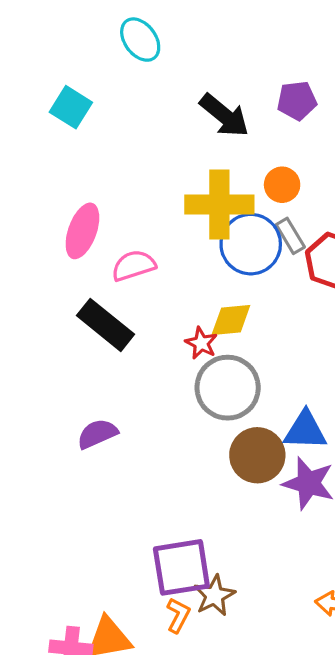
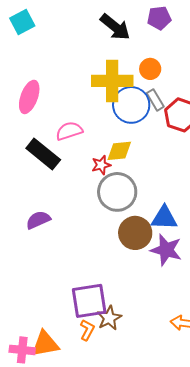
cyan square: (71, 107) -> (22, 22), turned 30
pink semicircle: (134, 266) -> (69, 131), moved
red star: (201, 343) -> (101, 165), turned 30

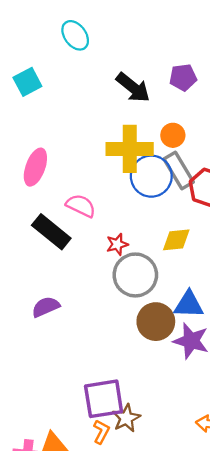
gray rectangle: (155, 100) -> (179, 170), size x1.5
pink semicircle: (69, 131) -> (81, 206), turned 44
yellow diamond: (119, 151) -> (176, 240), moved

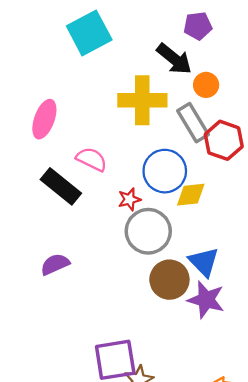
cyan square: (27, 82) -> (89, 33), moved, size x1.5
black arrow: (133, 88) -> (174, 59), moved
orange circle: (173, 135) -> (206, 85), moved
blue circle: (151, 176) -> (165, 171), moved
blue triangle: (189, 305) -> (204, 262), turned 44

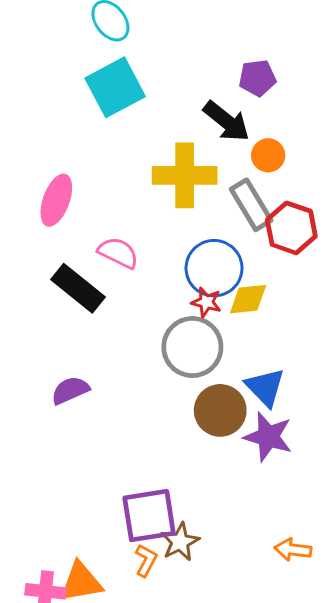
red star: (129, 199) -> (206, 302), moved, turned 30

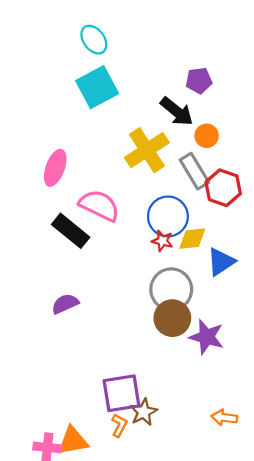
yellow cross: (185, 175) -> (147, 150), turned -33
pink semicircle: (118, 253) -> (99, 205), size x1.4
gray circle: (192, 347) -> (171, 289), moved
blue triangle: (265, 387) -> (221, 262), moved, turned 40

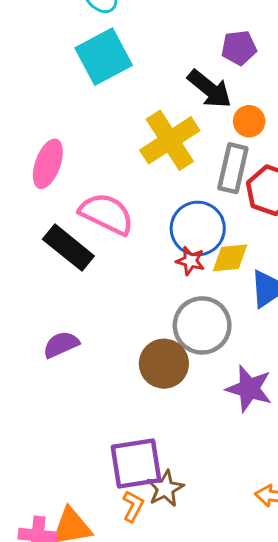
gray rectangle: (194, 171) -> (233, 168), turned 44
brown circle: (172, 318) -> (164, 364), moved

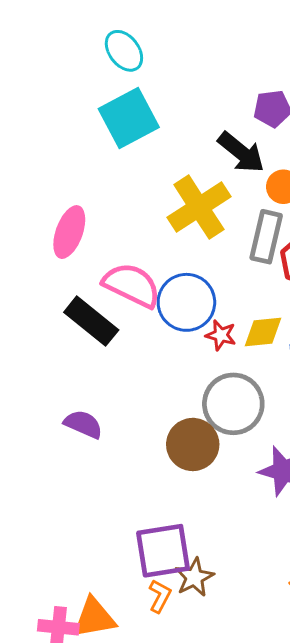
blue circle: (198, 228) -> (186, 302), moved
purple semicircle: (61, 345) -> (83, 424), turned 48

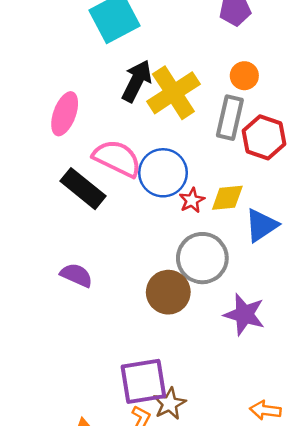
black arrow: (241, 152) -> (137, 81), moved, turned -102
red star: (221, 335) -> (192, 200), turned 30

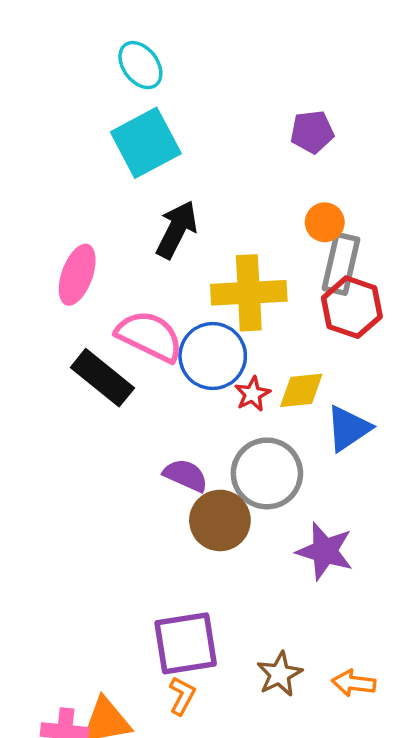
yellow cross: (173, 93) -> (249, 293), moved, turned 30
gray rectangle: (230, 118) -> (341, 264), moved
purple semicircle: (76, 275) -> (186, 475), moved
brown star: (170, 404) -> (280, 674), moved

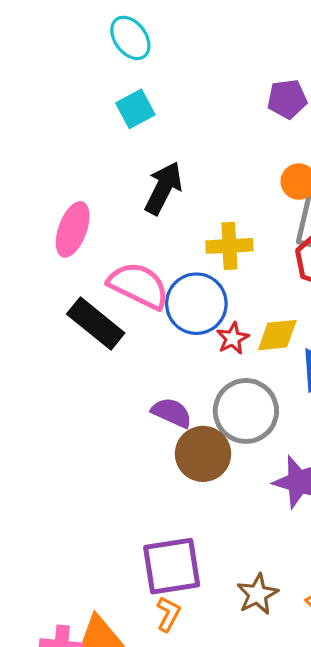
cyan square: (146, 143) -> (135, 109), size x0.6
yellow cross: (249, 293) -> (229, 246), size x0.7

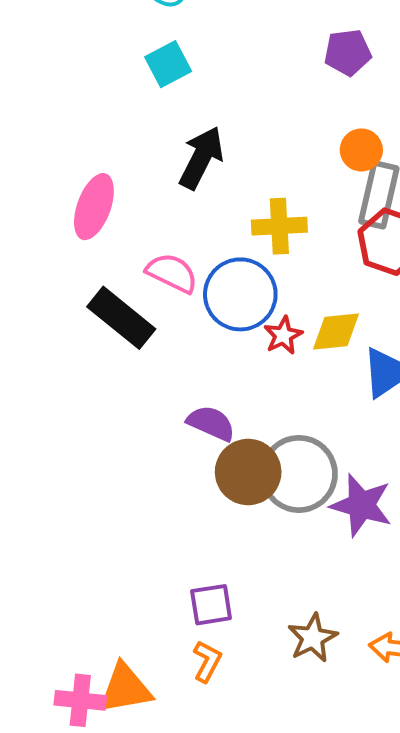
pink semicircle: (139, 286) -> (172, 273), size x0.7
gray circle: (246, 411) -> (299, 474), moved
purple square: (172, 566) -> (211, 605), size x0.6

